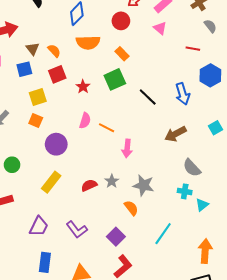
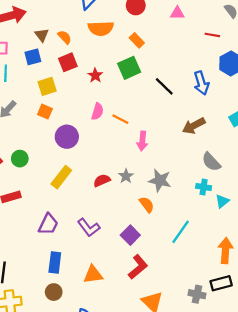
pink triangle: (160, 28) -> (177, 13), turned -40

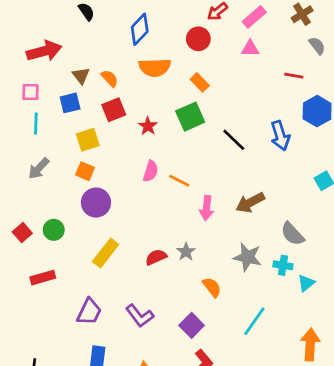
brown arrow: (194, 126) -> (250, 203), moved
purple circle: (67, 137) -> (96, 203), moved
gray star: (160, 180) -> (247, 257), moved

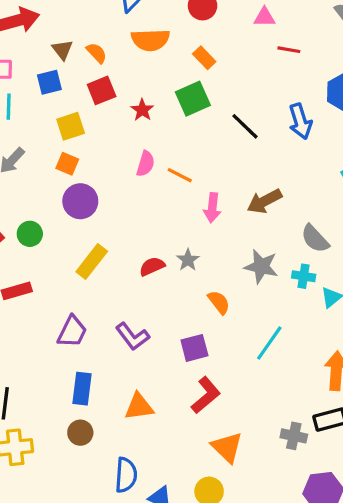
red line: (294, 76) -> (289, 50), moved
purple square: (192, 325) -> (194, 348), turned 30

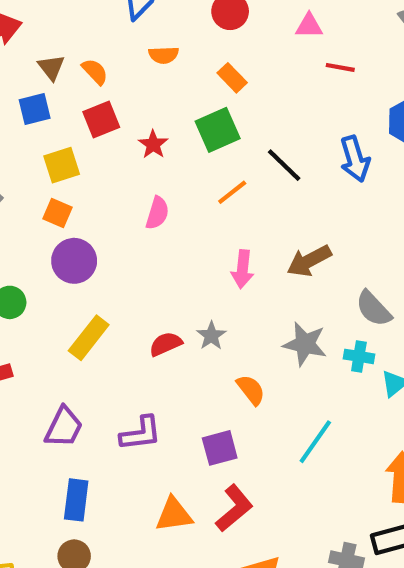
orange semicircle: (150, 40) -> (164, 55), size x0.6
orange line: (180, 175) -> (232, 192), moved, turned -65
purple L-shape: (132, 336) -> (141, 433), turned -60
orange triangle: (139, 407) -> (174, 514), moved

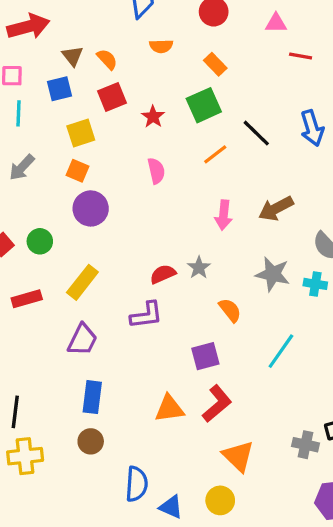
pink semicircle: (157, 213) -> (156, 171), turned -30
yellow rectangle: (89, 338) -> (82, 282), moved
purple L-shape: (141, 433) -> (146, 315), moved

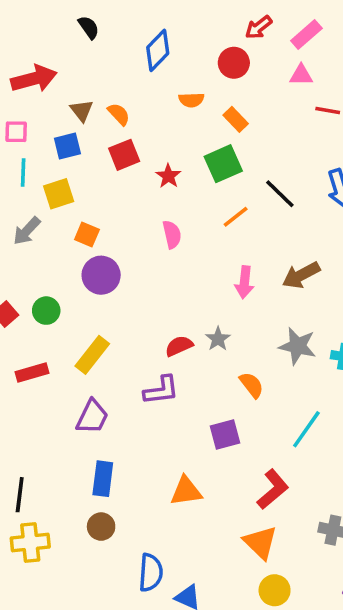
orange semicircle: (161, 46) -> (191, 100), moved
yellow square: (81, 133) -> (59, 194), moved
red L-shape: (217, 404) -> (273, 489), moved
yellow circle: (220, 500) -> (275, 590), moved

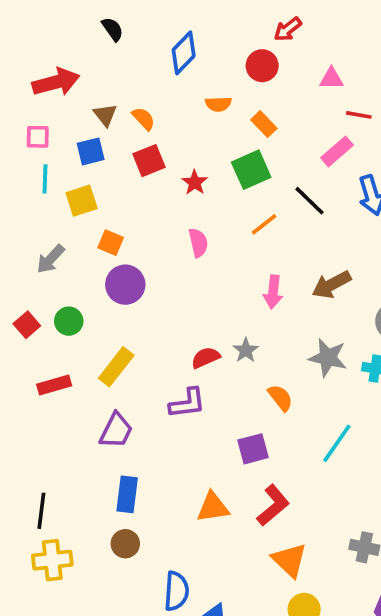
pink rectangle: (306, 34) -> (337, 151), moved
gray arrow: (27, 231) -> (50, 259), moved
red L-shape: (273, 489) -> (273, 505), moved

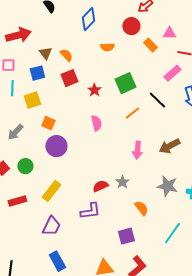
orange rectangle: (264, 124) -> (150, 45), moved
blue rectangle: (127, 494) -> (57, 261), turned -36

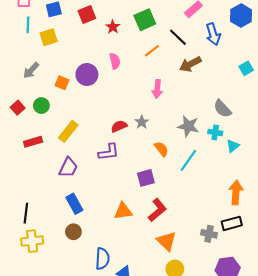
orange square: (48, 123) -> (62, 83), moved
purple circle: (56, 146) -> (87, 74), moved
brown arrow: (169, 146) -> (190, 64), moved
cyan line: (172, 233) -> (188, 160), moved

